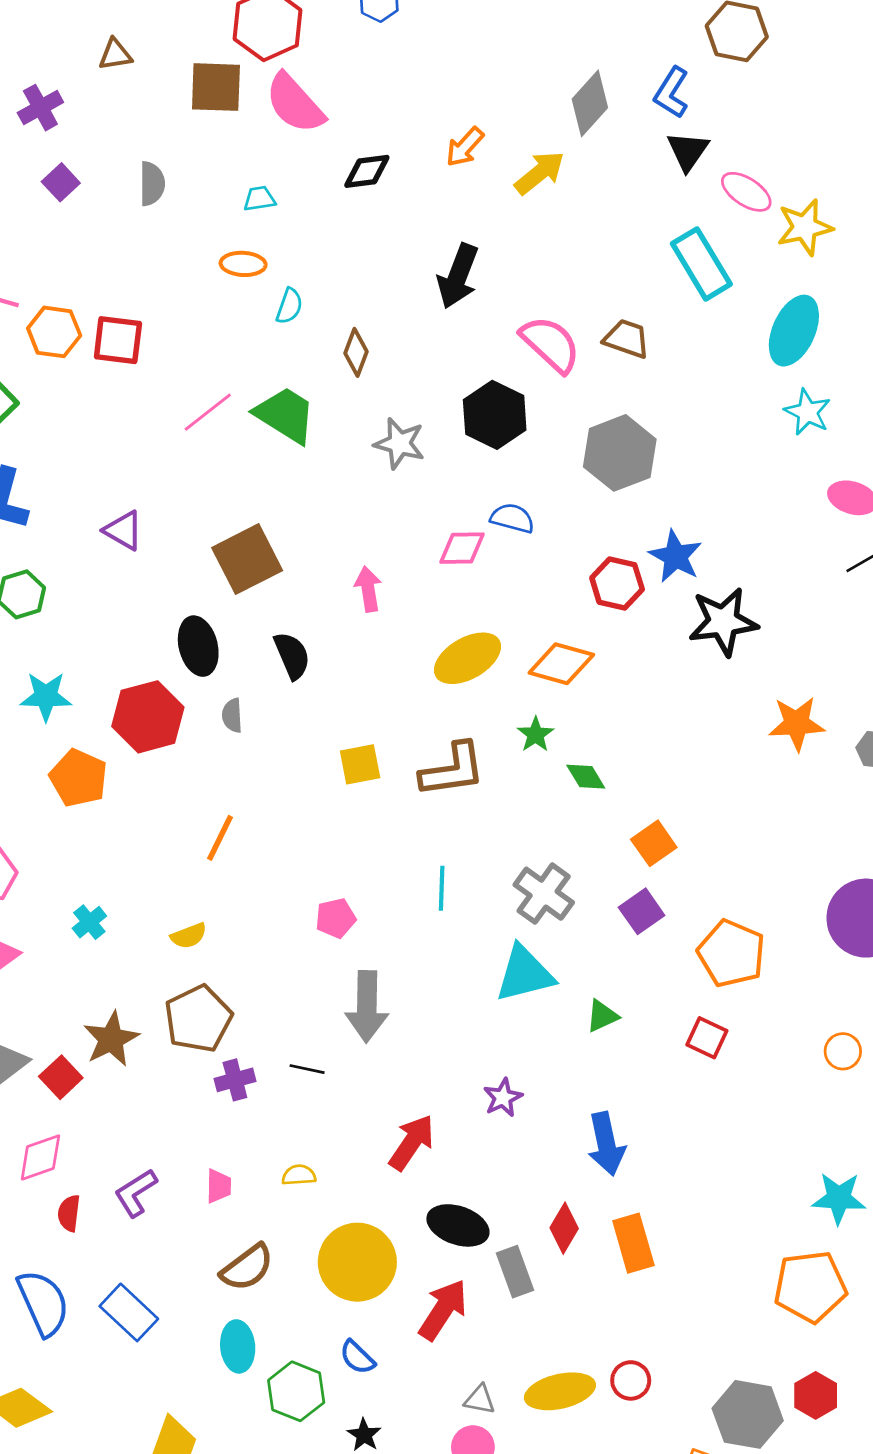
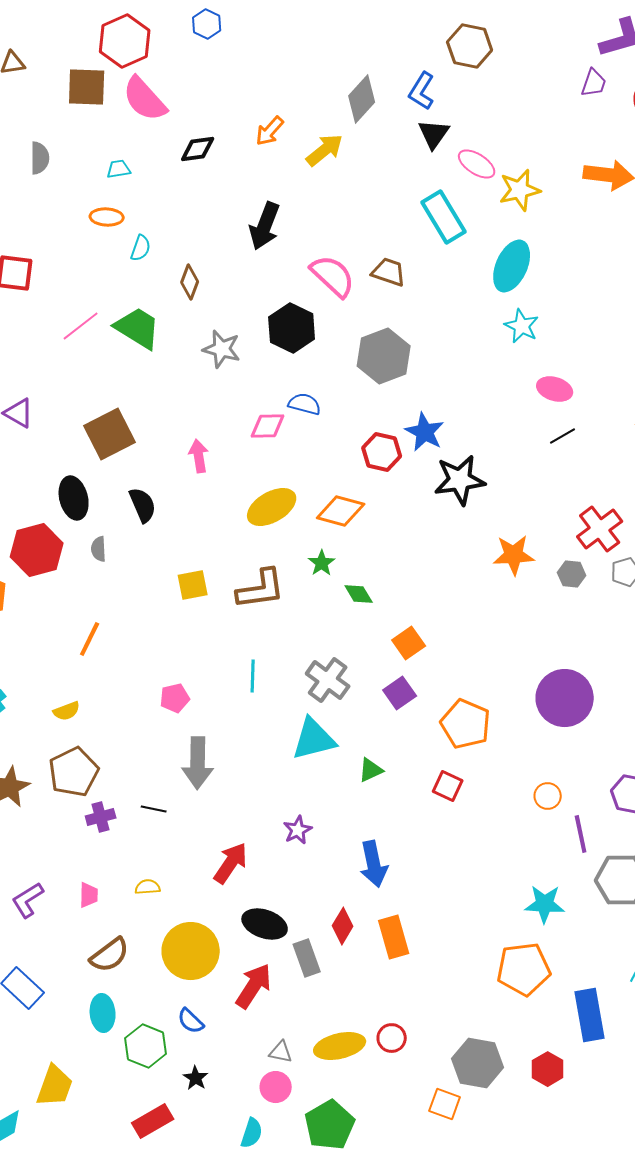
red hexagon: (816, 1395) -> (548, 1069), moved

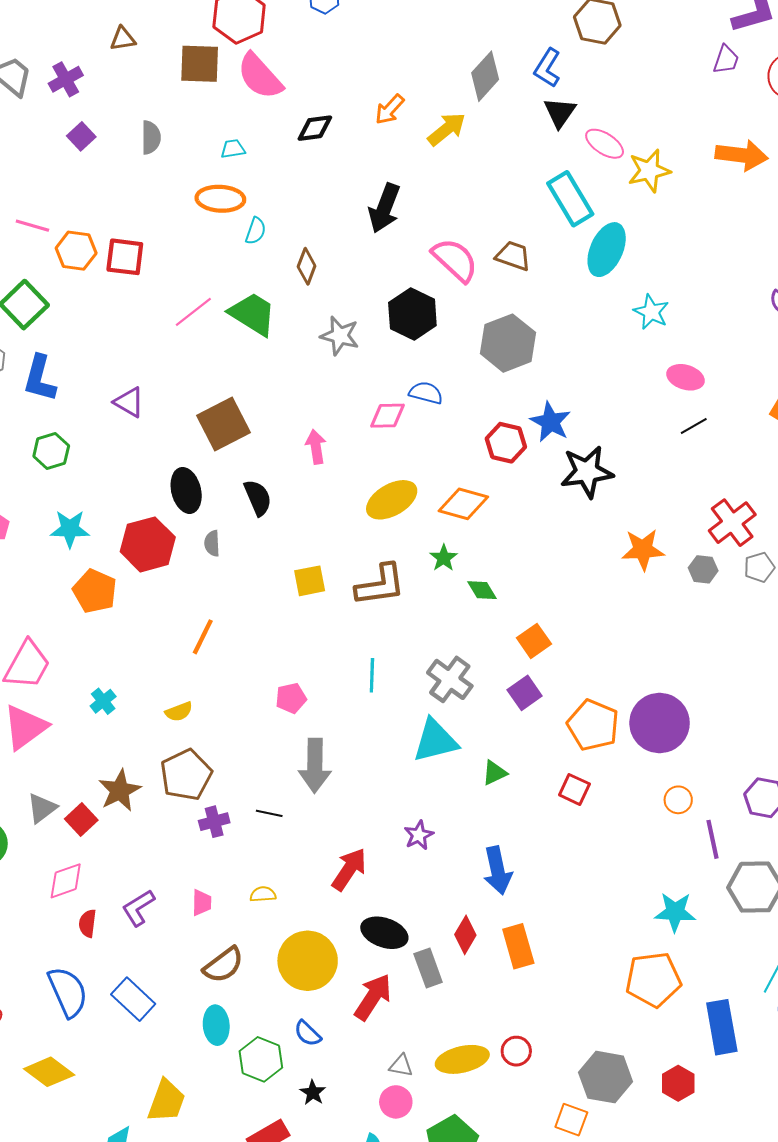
orange ellipse: (107, 217) -> (220, 199), size x1.4
cyan ellipse: (512, 266) -> (607, 250), moved
purple circle: (565, 698) -> (660, 723), moved

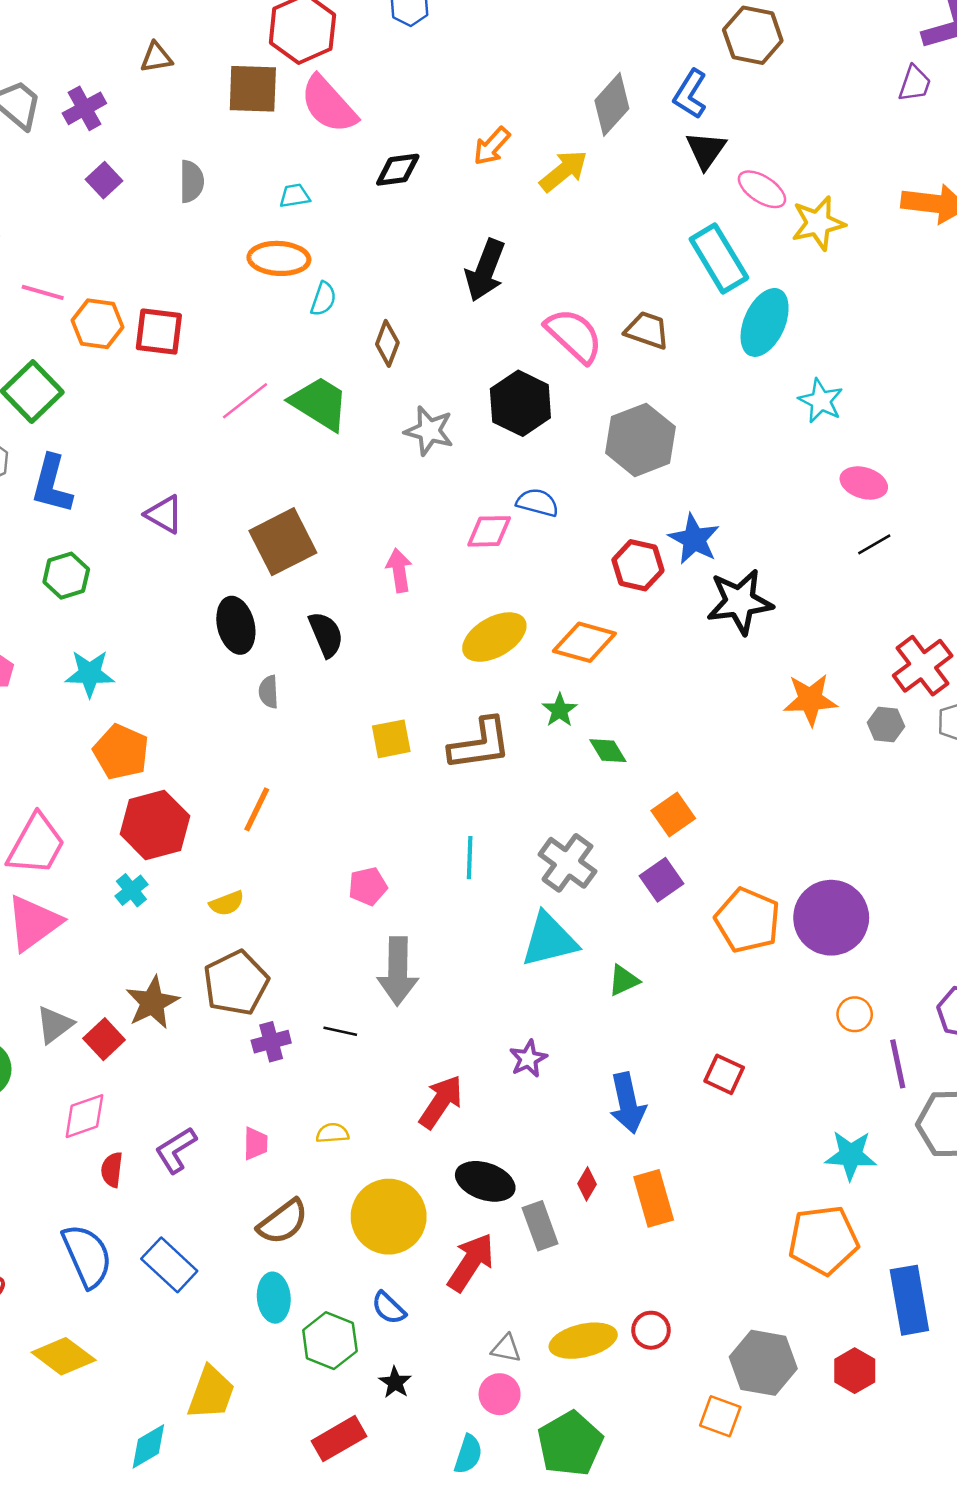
red hexagon: (148, 544) -> (155, 825), moved
red square: (574, 789) -> (724, 1074), moved
red diamond: (465, 935) -> (587, 1184), size x0.7

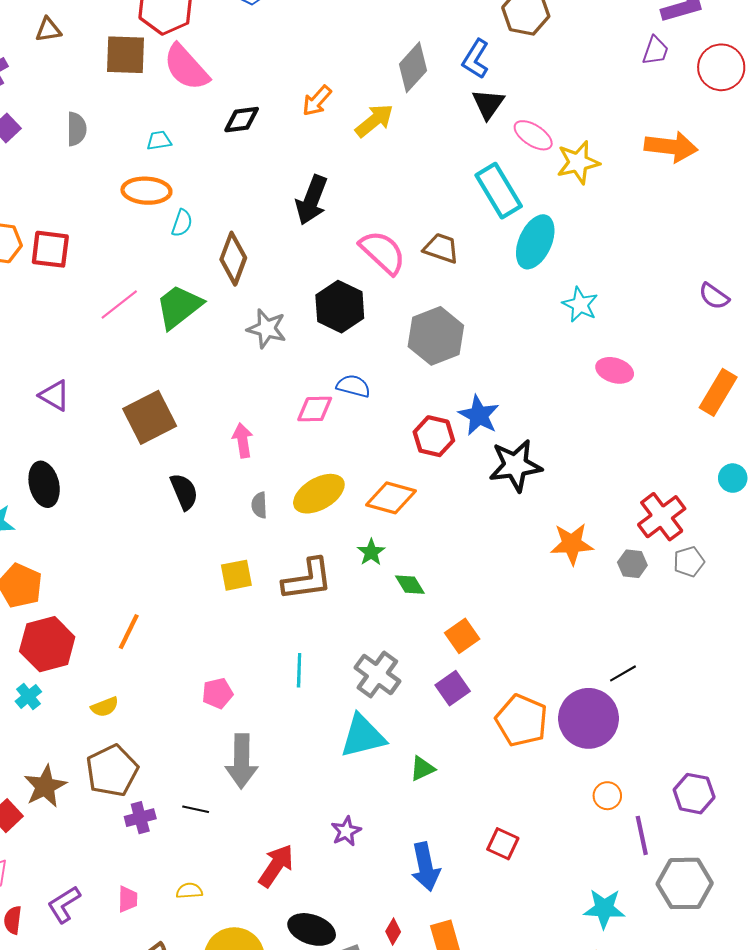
brown diamond: (387, 343) -> (233, 259), size x1.4
green trapezoid: (319, 403) -> (179, 307), turned -70
black line: (874, 544) -> (623, 673), moved
black ellipse: (236, 625) -> (44, 484), moved
gray semicircle: (269, 692) -> (259, 505), moved

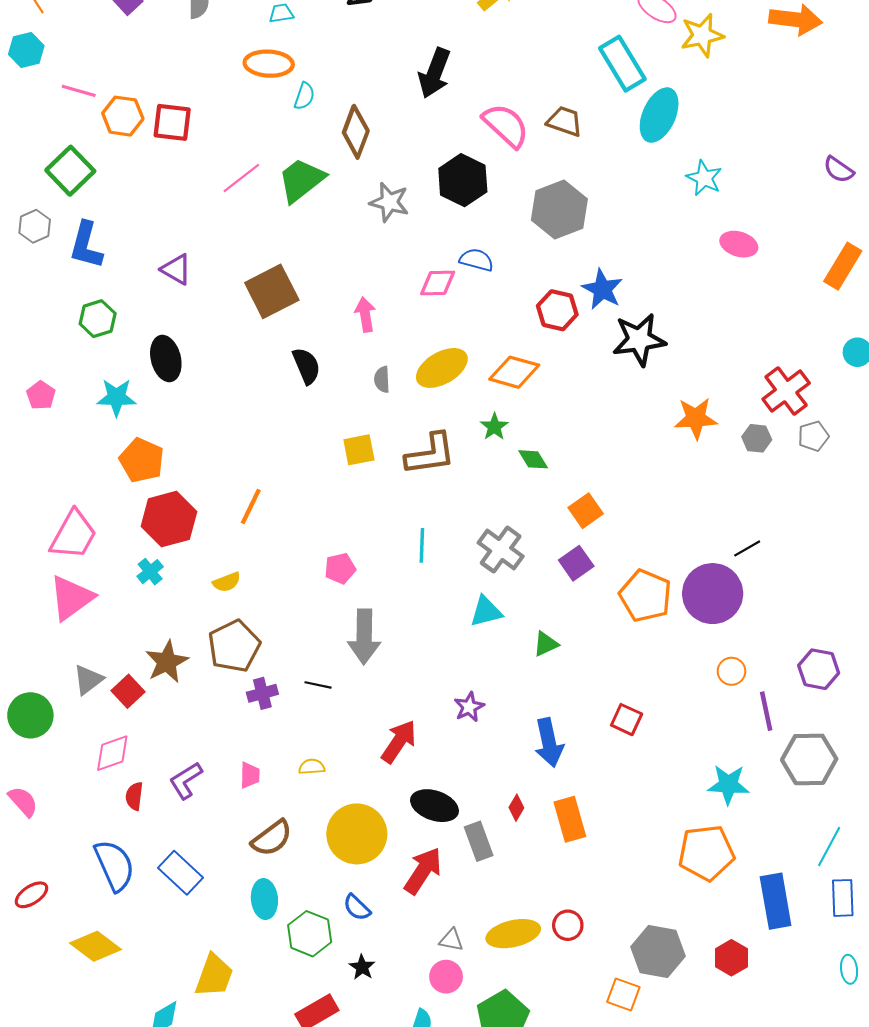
cyan triangle: (363, 736) -> (486, 611), size x0.7

